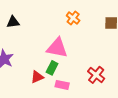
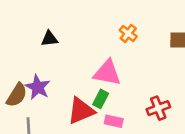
red cross: (96, 75) -> (158, 108), turned 30
red triangle: (37, 77) -> (81, 111), size x1.6

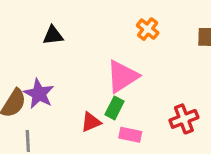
pink triangle: (107, 73) -> (122, 76), turned -44
red triangle: (81, 111) -> (91, 122), size x0.6

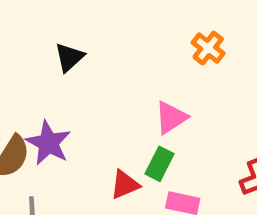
black triangle: (53, 35) -> (69, 57), turned -35
pink triangle: (122, 76) -> (171, 117), size x0.7

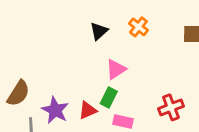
black triangle: (69, 57) -> (99, 31), moved
purple star: (48, 143) -> (55, 110), moved

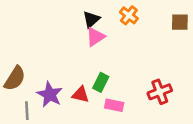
pink triangle: (116, 69) -> (95, 37), moved
red triangle: (88, 110) -> (81, 95), turned 36

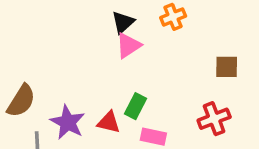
orange cross: (129, 15) -> (173, 17), turned 30
brown square: (180, 22) -> (227, 67), moved

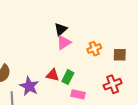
orange cross: (173, 17) -> (94, 49), moved
red triangle: (109, 122) -> (53, 75), moved

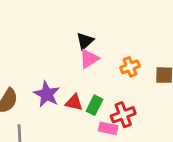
red cross: (113, 84) -> (123, 115), moved
purple star: (29, 86) -> (47, 94), moved

